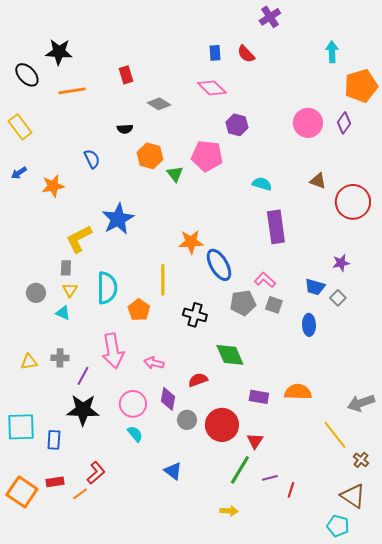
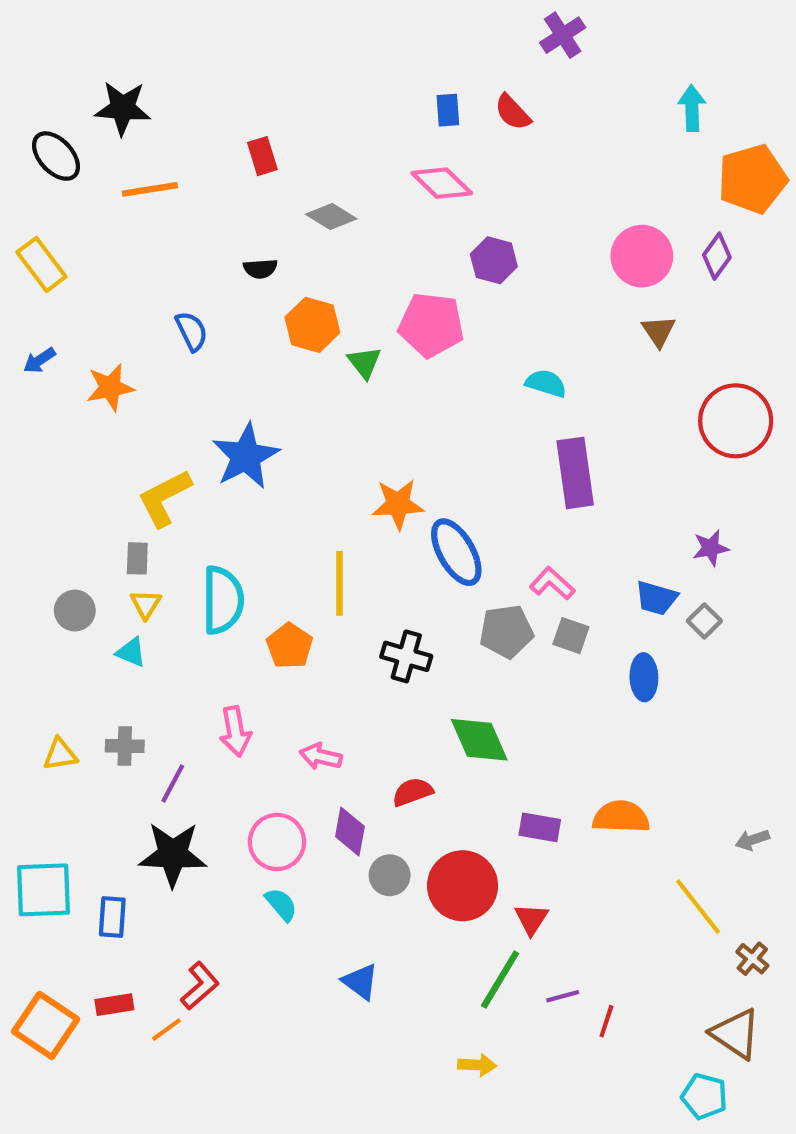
brown triangle: (318, 181) -> (659, 331), moved, turned 36
pink arrow: (113, 351) -> (235, 731), size x0.7
gray arrow: (361, 403) -> (752, 840), size x0.6

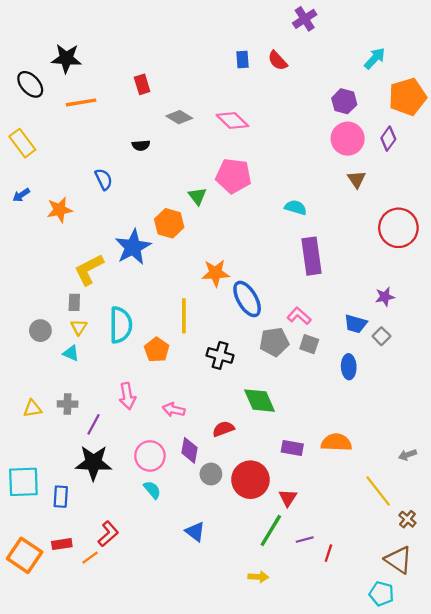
cyan arrow: (692, 108) -> (375, 58), turned 45
pink diamond: (442, 183) -> (232, 121), moved
purple hexagon: (494, 260) -> (344, 101), moved
orange hexagon: (312, 325) -> (169, 223), moved

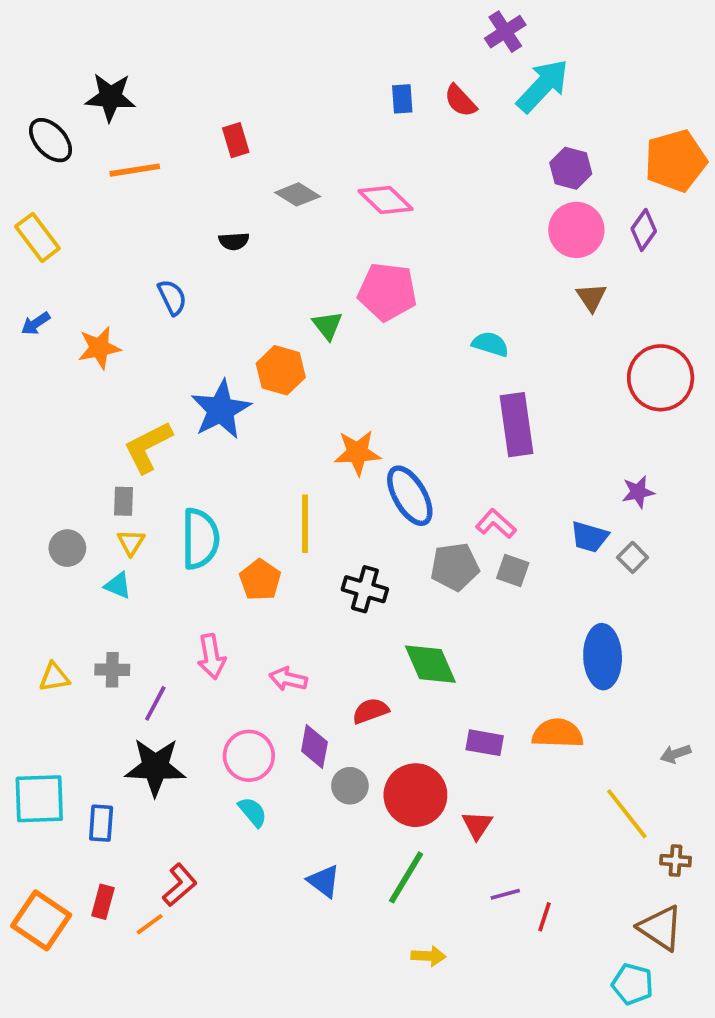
cyan arrow: (375, 58) -> (543, 86), moved, size x1.5
blue ellipse: (349, 367) -> (603, 657), moved, size x1.5
brown cross: (407, 519) -> (676, 861), turned -36
green line: (271, 530) -> (406, 877), moved
red rectangle: (62, 544) -> (103, 902), turned -66

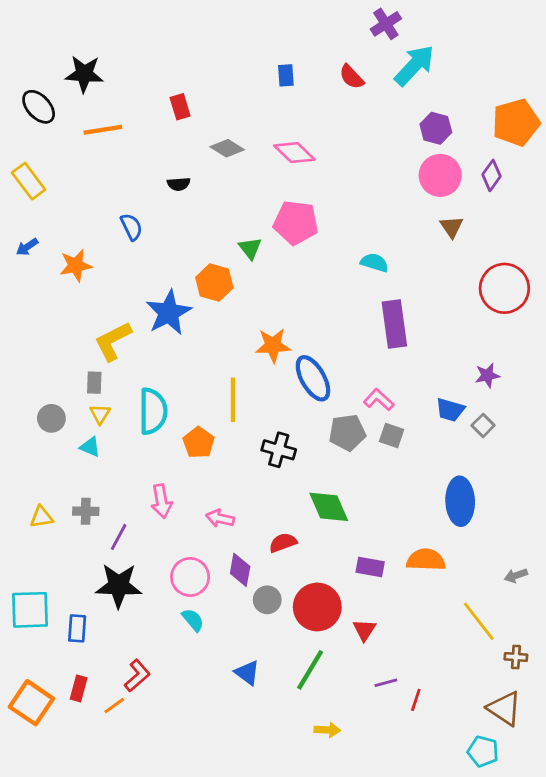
blue rectangle: (402, 99) -> (286, 75), moved

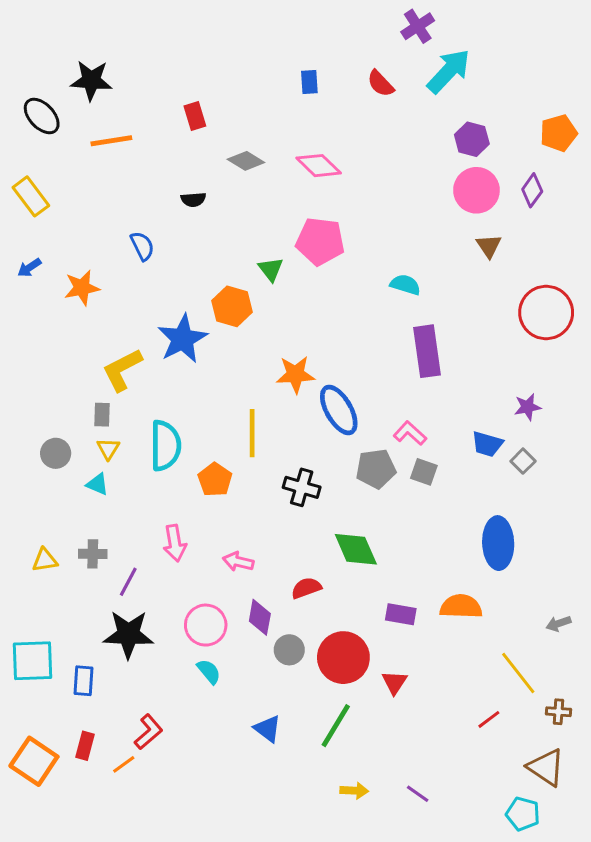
orange pentagon: (516, 123) -> (558, 133), size x0.7
purple line: (386, 683) -> (418, 794), moved, turned 50
red line: (416, 700) -> (489, 719), moved, turned 35

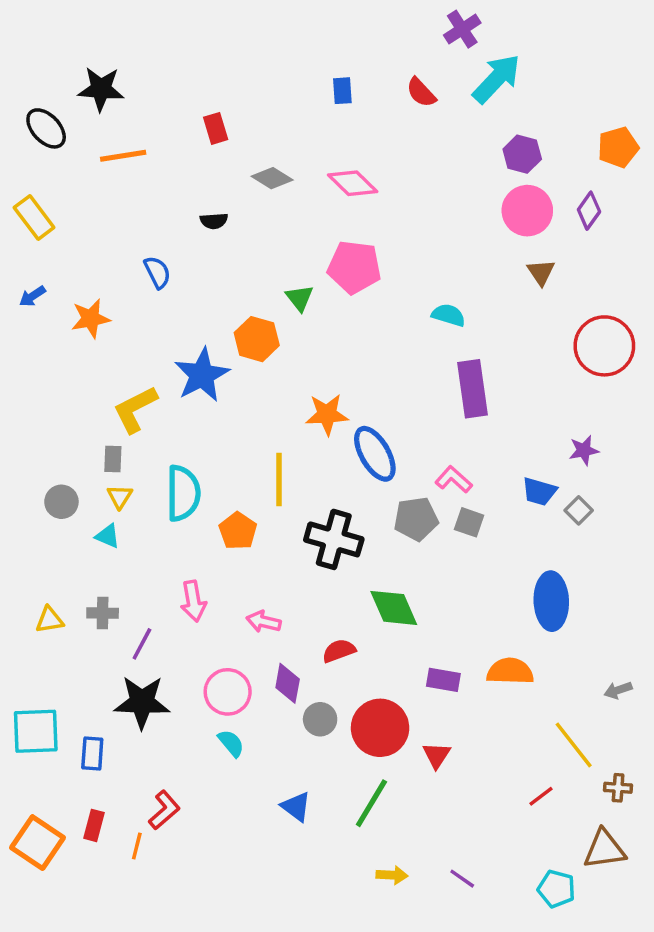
black cross: (302, 487) -> (334, 539), size x1.4
orange line: (124, 764) -> (137, 846), turned -40
brown triangle: (546, 767) -> (604, 849), turned -42
cyan pentagon: (523, 814) -> (556, 889), moved

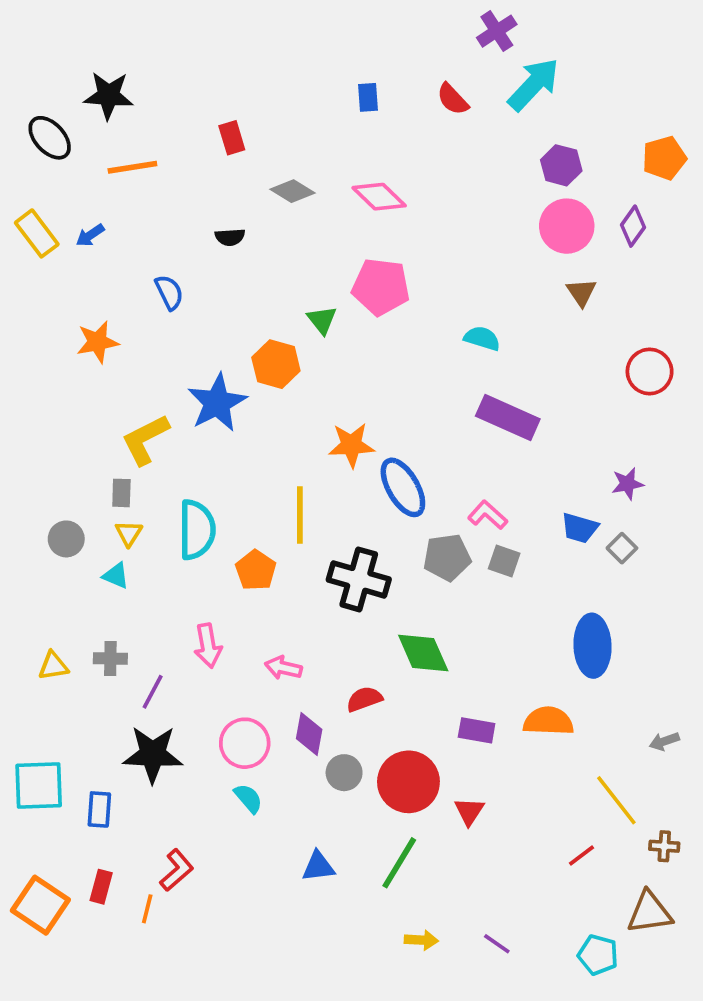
blue arrow: (32, 296) -> (90, 235), moved
red circle: (604, 346) -> (650, 371), size x0.7
purple rectangle: (473, 389) -> (508, 417), turned -58
blue triangle: (296, 807) -> (318, 866), turned -44

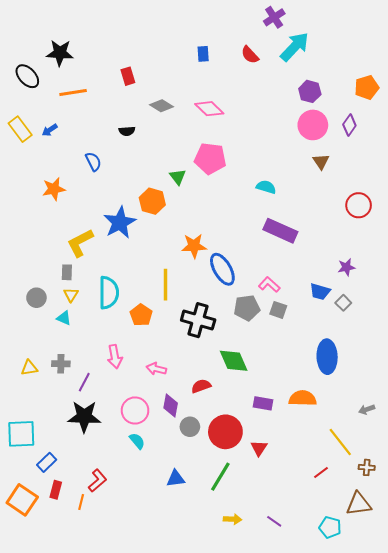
blue rectangle: (99, 809) -> (47, 462), moved, turned 42

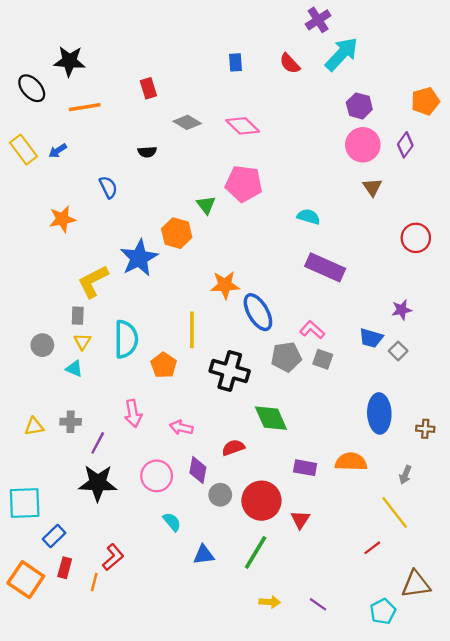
gray arrow: (367, 409) -> (405, 475), moved, turned -49
cyan semicircle: (137, 441) -> (172, 522), moved
brown cross: (367, 467) -> (425, 429), moved
cyan pentagon: (330, 527) -> (383, 611), turned 30

